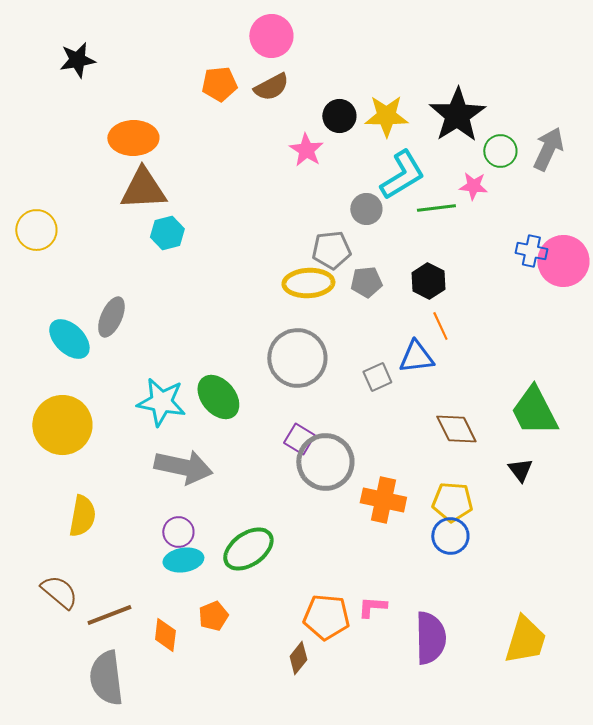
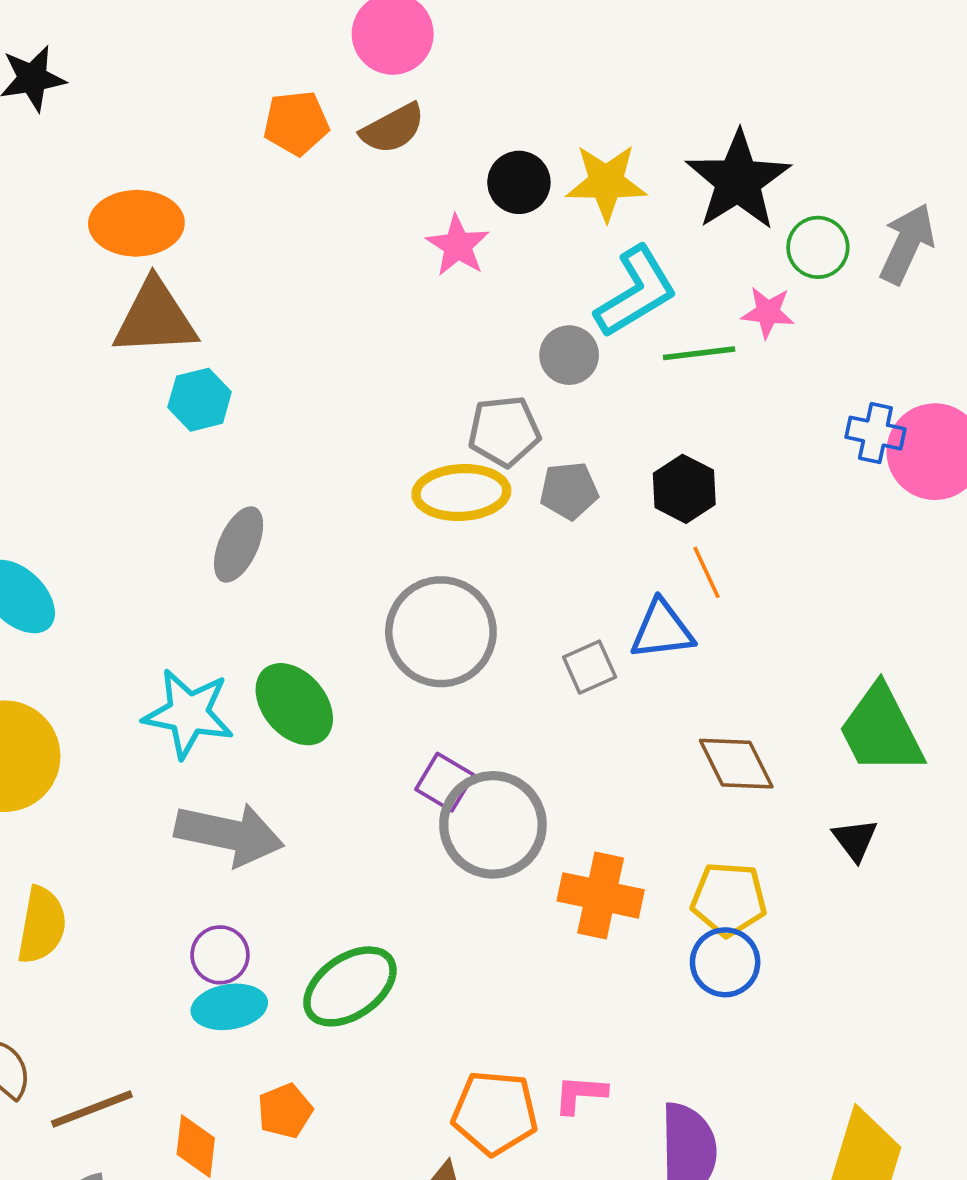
gray ellipse: (111, 317) -> (239, 544), moved

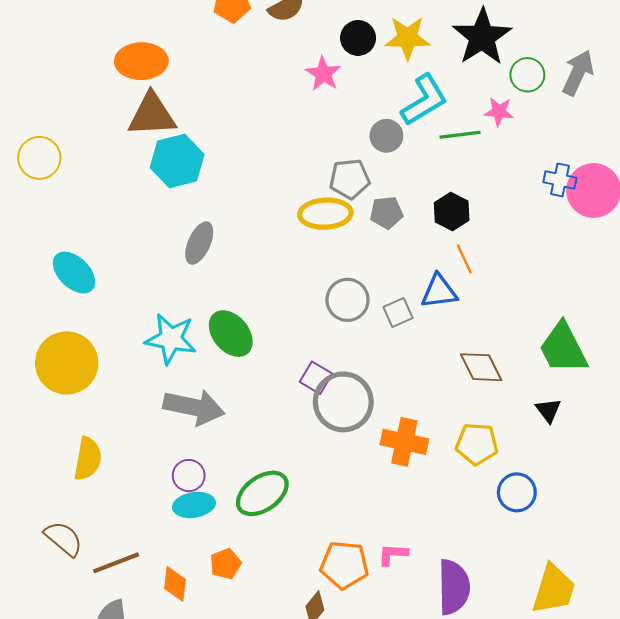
cyan hexagon: (200, 400) -> (177, 161), size x1.5
gray circle: (441, 632) -> (347, 300), moved, size x0.7
blue circle: (725, 962) -> (517, 492), moved

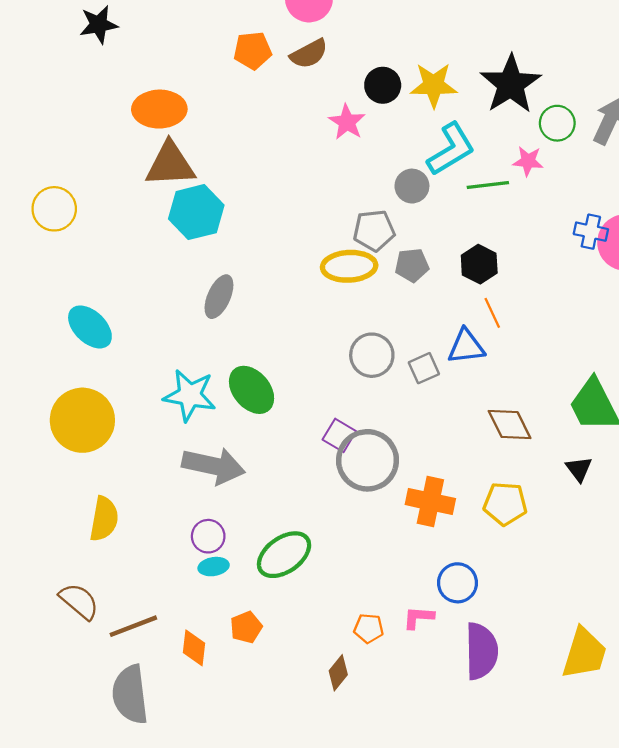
blue circle: (517, 492) -> (457, 583), moved
cyan ellipse: (194, 505) -> (214, 567), size x0.7
orange pentagon: (344, 565) -> (369, 628), size x0.6

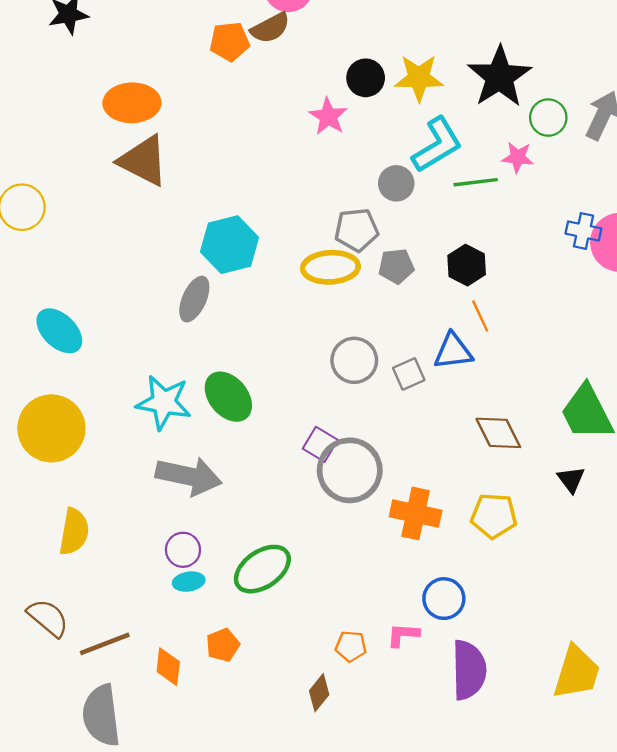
brown semicircle: (309, 54) -> (270, 28), moved
brown triangle: (170, 164) -> (143, 161), turned 30
cyan hexagon: (196, 212) -> (229, 245), moved

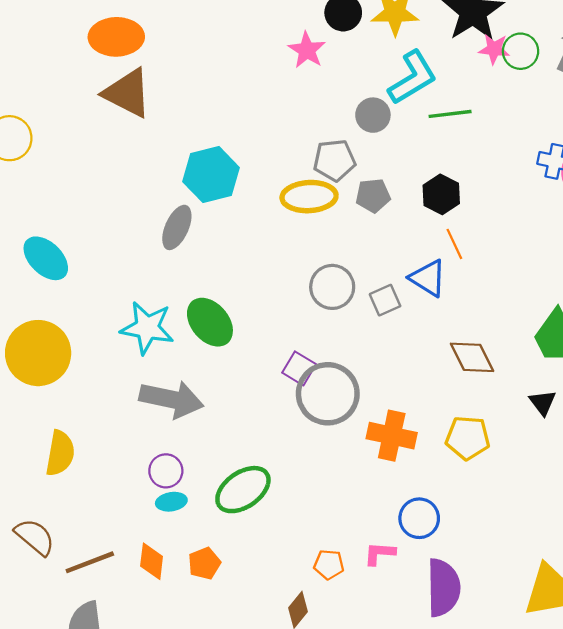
pink star: (518, 157) -> (494, 49), moved
blue triangle: (453, 351) -> (428, 278), turned 39
orange diamond: (168, 667) -> (152, 561), moved

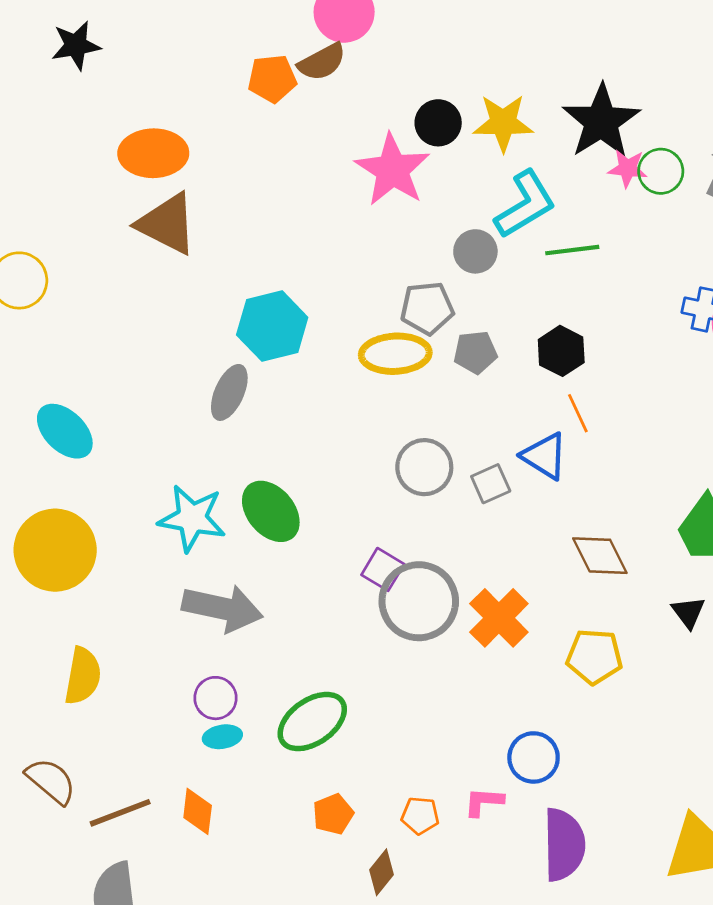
pink star: (307, 50) -> (392, 170), size x1.6
orange cross: (392, 436) -> (499, 618), moved, turned 33
orange pentagon: (204, 563) -> (333, 814), moved

